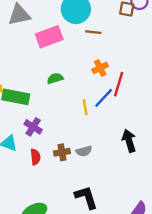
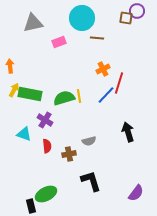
pink rectangle: (49, 37) -> (59, 42), size x0.6
green semicircle: (55, 78) -> (64, 98), moved, size x1.5
yellow line: (85, 107) -> (79, 96), moved
brown cross: (62, 152) -> (69, 154), moved

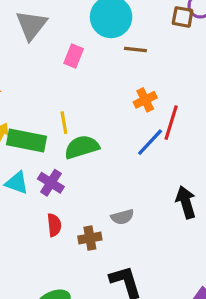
gray triangle: (33, 23) -> (31, 25), turned -40
pink rectangle: (59, 42) -> (74, 56), turned -48
yellow line: (79, 96) -> (64, 123), moved
cyan triangle: (24, 134) -> (17, 183), moved

